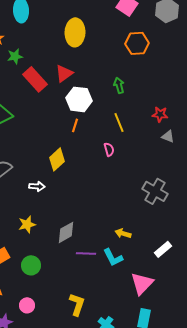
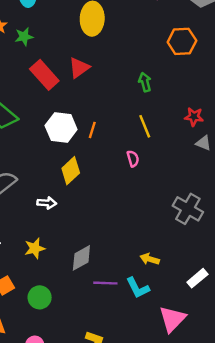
orange hexagon: (137, 43) -> (182, 41), moved
green star: (15, 56) -> (24, 37), moved
white hexagon: (79, 99) -> (61, 128), moved

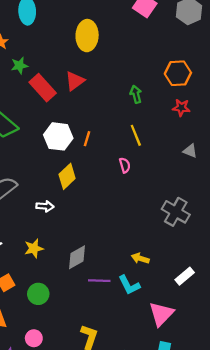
green star: (24, 37) -> (19, 65), moved
orange hexagon: (182, 41) -> (178, 73), moved
red star: (194, 117) -> (181, 108), moved

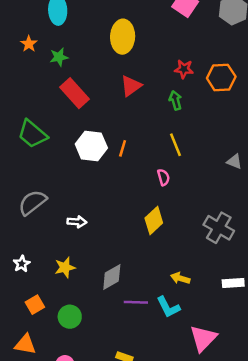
green star: (19, 65) -> (59, 57), moved
red triangle: (75, 81) -> (131, 86), moved
red star: (181, 108) -> (184, 69), moved
yellow diamond: (67, 176) -> (154, 221), moved
white rectangle: (185, 276) -> (233, 283), moved, turned 36

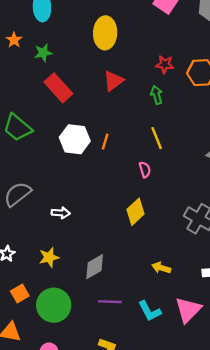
purple line: (136, 302) -> (110, 302), moved
cyan L-shape: (168, 307) -> (150, 311), moved
green circle: (70, 317) -> (54, 305), size x1.5
pink triangle: (203, 338) -> (188, 310), moved

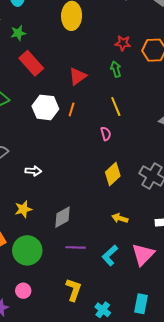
red triangle: (113, 81) -> (78, 76), moved
yellow diamond: (136, 212) -> (113, 174), moved
cyan L-shape: (150, 311) -> (110, 255), turned 75

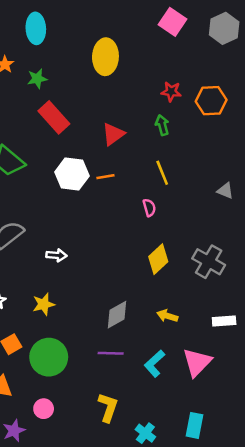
orange line: (72, 110) -> (105, 177), turned 64
gray diamond: (62, 217) -> (117, 315), moved

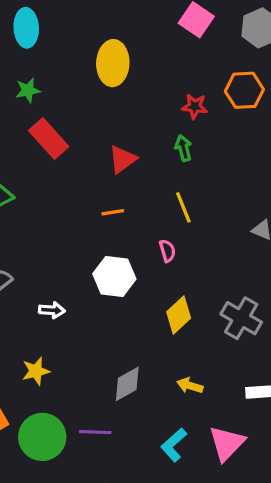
orange hexagon: (211, 101) -> (244, 90), moved
white hexagon: (72, 174) -> (114, 276), moved
purple line: (111, 353) -> (95, 432), moved

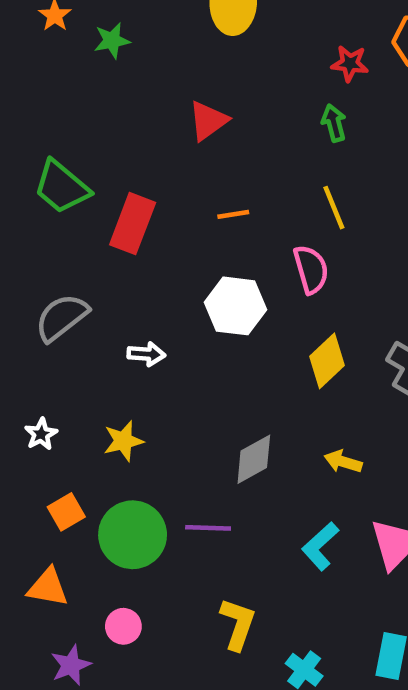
red rectangle: (49, 138) -> (133, 224), moved, turned 63
red triangle: (122, 159) -> (208, 121), moved
pink semicircle: (167, 251) -> (311, 269), size x1.5

